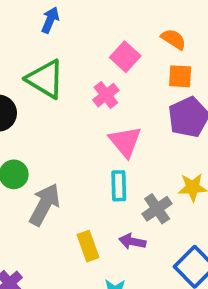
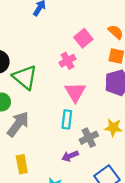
green triangle: (45, 79) -> (25, 77), moved
purple arrow: (132, 241) -> (70, 156), turned -42
yellow rectangle: (88, 246) -> (22, 164), moved

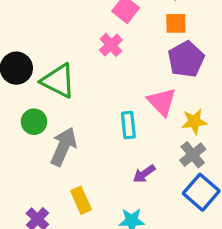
pink triangle: (75, 92) -> (162, 102), moved
gray cross: (89, 138) -> (193, 155), moved

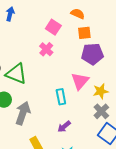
purple pentagon: (186, 59) -> (92, 54), turned 30
pink triangle: (162, 102) -> (80, 81), turned 30
purple arrow: (144, 174) -> (64, 127), moved

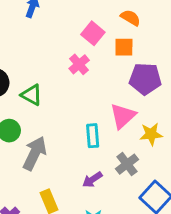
orange square: (84, 33) -> (124, 47), moved
green triangle: (16, 74) -> (32, 95), size x0.7
gray cross: (101, 111) -> (127, 164), moved

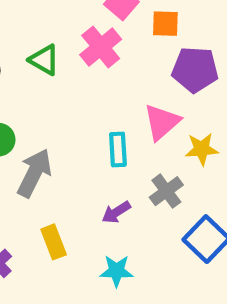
pink cross: (79, 64) -> (101, 47), size x1.4
green triangle: (32, 95) -> (44, 60), moved

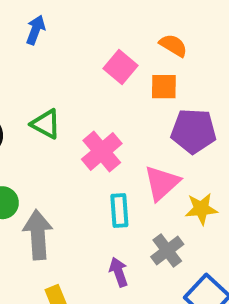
pink cross: (101, 47) -> (102, 151), moved
gray arrow: (34, 173) -> (38, 235), turned -30
purple arrow: (116, 212) -> (119, 272), turned 104

